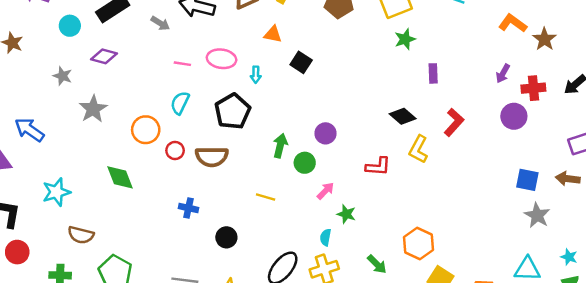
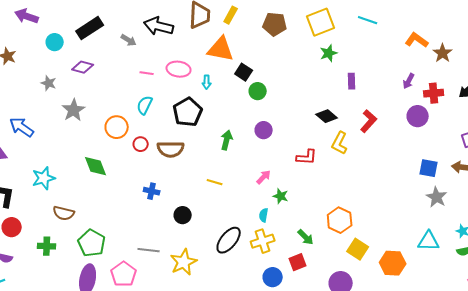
orange triangle: (273, 34) -> (221, 49), size x1.8
green circle: (305, 163) -> (258, 91), moved

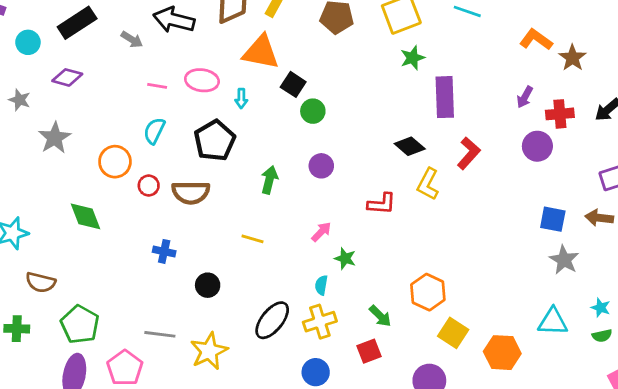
purple rectangle: (352, 81) -> (445, 97), size x1.8
blue circle: (273, 277) -> (316, 372), moved

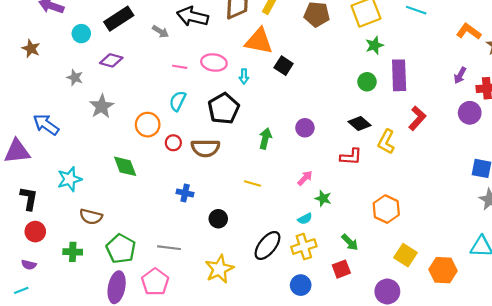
green circle: (313, 111) -> (367, 82), moved
black diamond: (410, 146) -> (360, 123), moved
cyan semicircle: (321, 285) -> (305, 219), turned -128
orange hexagon: (428, 292) -> (386, 209), moved
gray line: (160, 334) -> (169, 248), moved

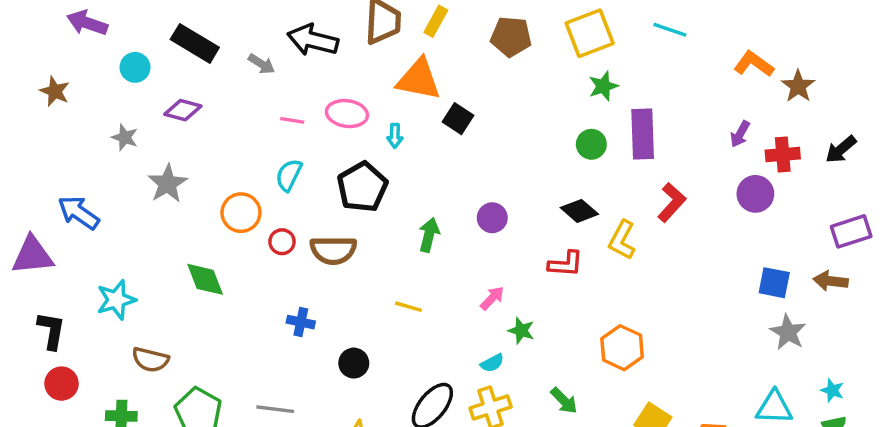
black rectangle: (119, 19) -> (195, 43), turned 64

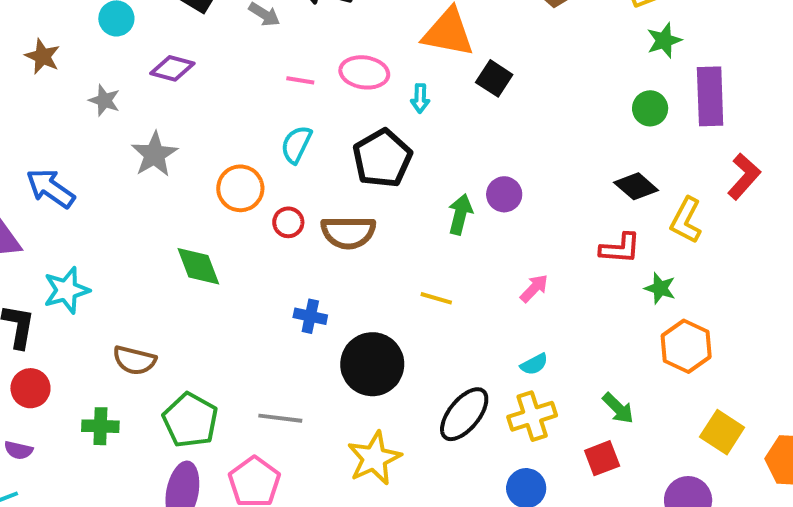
brown star: (55, 91) -> (42, 56), moved
purple circle: (492, 218) -> (504, 194), moved
cyan star: (116, 300) -> (66, 290), moved
green star: (521, 331) -> (660, 288), moved
black circle: (354, 363) -> (372, 364), size x1.8

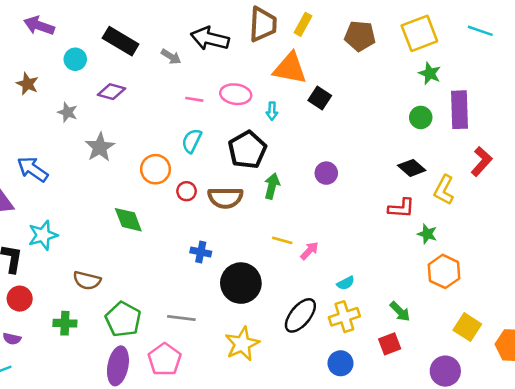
green star: (664, 40) -> (430, 73), turned -30
green arrow: (460, 214) -> (272, 186), moved
pink arrow: (534, 288) -> (309, 251), moved

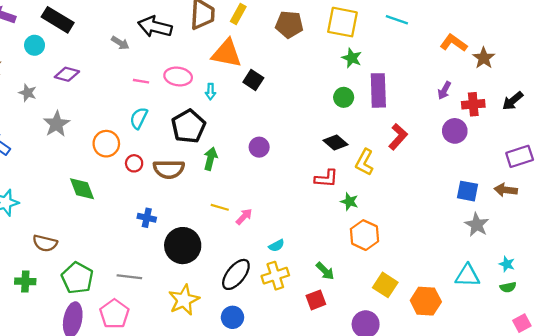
yellow square: (419, 33) -> (342, 22), turned 32
black rectangle: (121, 41) -> (58, 20), moved
blue circle: (340, 363) -> (232, 317), moved

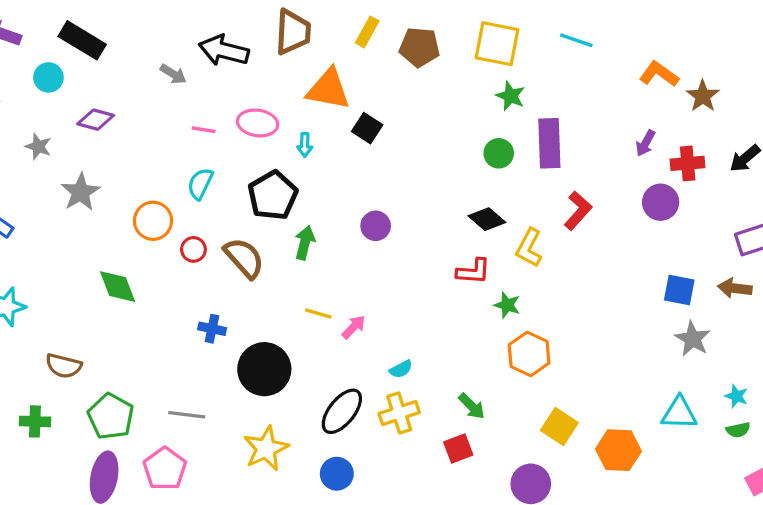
yellow rectangle: (238, 14) -> (367, 32), moved
brown semicircle: (169, 169) -> (244, 258), turned -132

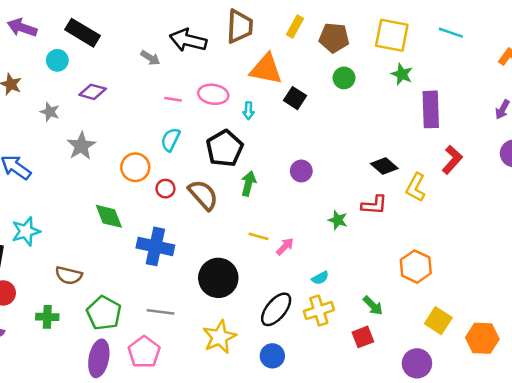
green circle: (499, 153) -> (344, 78), moved
green star: (507, 305) -> (338, 220), moved
blue cross: (212, 329) -> (155, 246), moved, size x1.8

